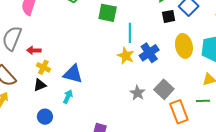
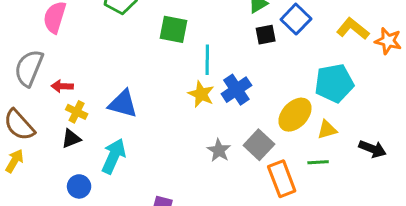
yellow ellipse: (184, 46) -> (295, 115), moved, turned 55
blue triangle: (73, 74) -> (123, 104), moved
cyan arrow: (68, 97) -> (114, 156), size x1.6

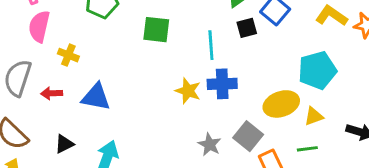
cyan line: (207, 60) -> (211, 45), moved
blue cross: (236, 90) -> (222, 84), turned 36
blue triangle: (123, 104) -> (96, 97), moved
yellow cross: (77, 112) -> (68, 55), moved
yellow ellipse: (295, 115) -> (281, 104), turned 32

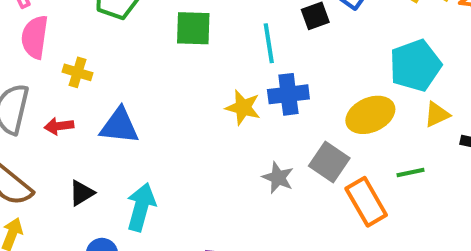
yellow triangle: (314, 116) -> (437, 114), moved

